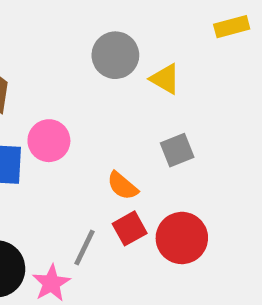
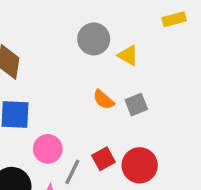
pink circle: (49, 141) -> (48, 149), moved
orange semicircle: (123, 186) -> (104, 100), moved

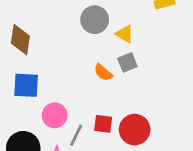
gray square: (136, 105) -> (127, 62), moved
red square: (104, 159) -> (103, 124), turned 36

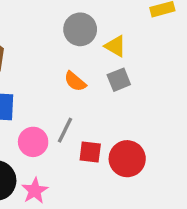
orange semicircle: (103, 72) -> (75, 81), moved
gray line: (76, 135) -> (65, 130), moved

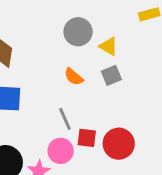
gray line: (65, 130) -> (65, 119), turned -50
pink circle: (33, 142) -> (61, 151), moved

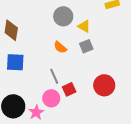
red square: (87, 138) -> (69, 89), turned -32
red circle: (119, 144) -> (104, 85), moved

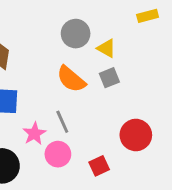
orange semicircle: (60, 47) -> (71, 79), size x1.5
red square: (69, 89) -> (99, 166), moved
pink star: (36, 112) -> (34, 134), moved

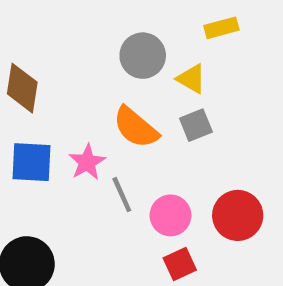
yellow rectangle: (148, 16) -> (221, 28), moved
pink star: (34, 134) -> (87, 162), moved
pink circle: (58, 154) -> (170, 215), moved

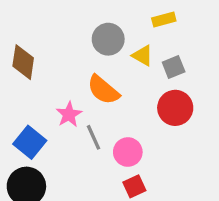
gray square: (196, 125) -> (174, 67), moved
blue square: (31, 162) -> (30, 142), moved, turned 36
red circle: (238, 215) -> (175, 108), moved

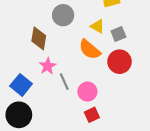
gray circle: (108, 39) -> (63, 15), moved
brown diamond: (23, 62) -> (39, 38), moved
orange semicircle: (103, 90) -> (90, 49), moved

